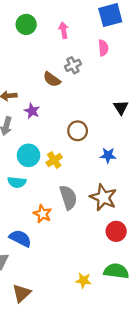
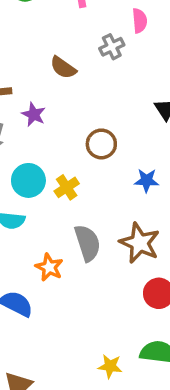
gray cross: (73, 65) -> (112, 47), moved

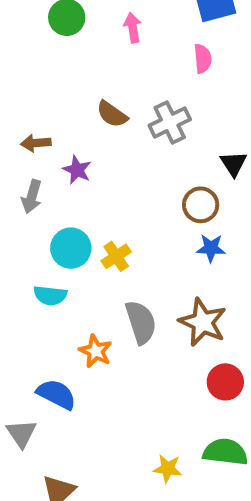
gray cross: (112, 47) -> (170, 122), moved, size x1.4
brown circle: (101, 144) -> (201, 205), moved

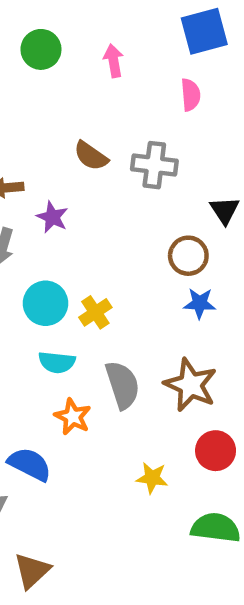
gray cross: (170, 122) -> (154, 165), turned 33
cyan semicircle: (50, 295) -> (57, 362), moved
yellow star: (168, 468) -> (152, 478), moved

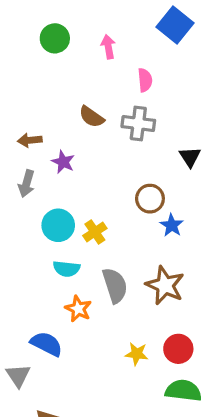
blue square: (204, 31) -> (175, 25), turned -36
pink semicircle: (191, 95) -> (145, 80), moved
brown circle: (188, 256) -> (150, 199), moved
blue star: (200, 303) -> (172, 225), turned 30
red circle: (216, 451) -> (178, 349), moved

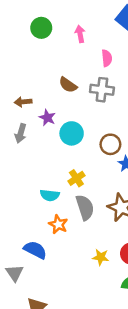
cyan circle: (58, 225) -> (72, 133), moved
yellow cross: (95, 232) -> (76, 178), moved

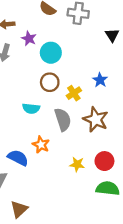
brown circle: (110, 144) -> (50, 82), moved
yellow cross: (76, 178) -> (74, 93), moved
orange star: (58, 224) -> (41, 145), moved

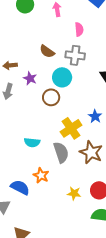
cyan circle: (51, 53) -> (62, 77), moved
brown circle: (50, 82) -> (51, 97), moved
yellow cross: (74, 93) -> (71, 128), size x1.5

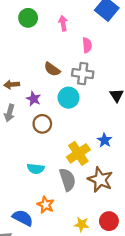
brown circle: (51, 97) -> (42, 124), moved

